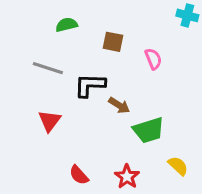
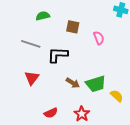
brown arrow: (119, 105) -> (73, 83), moved
yellow semicircle: (178, 166) -> (117, 96), moved
red semicircle: (79, 175) -> (51, 113), turned -72

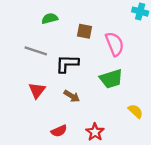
pink semicircle: (99, 38) -> (115, 44), size x1.5
brown arrow: (73, 83) -> (72, 96), moved
green trapezoid: (96, 84) -> (111, 79), moved

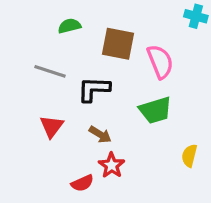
brown square: (84, 31) -> (118, 44), size x1.5
yellow semicircle: (135, 111) -> (189, 156), turned -119
red star: (95, 132) -> (112, 165), moved

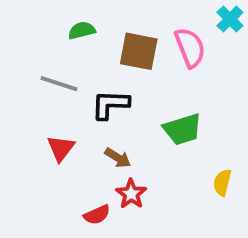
cyan cross: (196, 16) -> (230, 19), turned 30
pink semicircle: (160, 62) -> (190, 48), moved

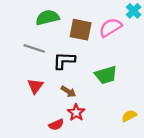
green semicircle: (82, 30) -> (47, 18), size x1.5
pink semicircle: (190, 48) -> (110, 27), turned -100
yellow semicircle: (222, 182) -> (129, 116), moved, turned 48

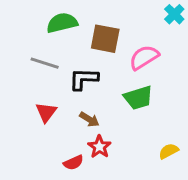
pink semicircle: (110, 27) -> (144, 57), moved

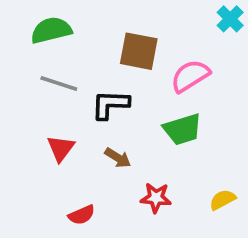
green semicircle: (62, 23) -> (51, 30), moved
red star: (99, 147) -> (156, 198), moved, turned -30
red semicircle: (73, 163) -> (82, 215), moved

